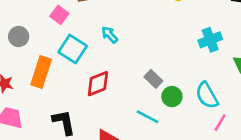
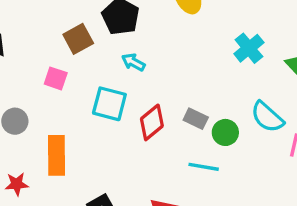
cyan arrow: (110, 35) -> (133, 62), moved
cyan square: (73, 49) -> (109, 104), moved
red diamond: (98, 84) -> (152, 122), moved

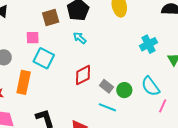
pink square: (56, 78) -> (33, 38), turned -32
cyan square: (109, 104) -> (44, 58), moved
gray rectangle: (196, 119) -> (106, 86), moved

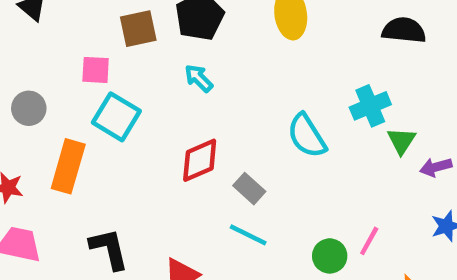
cyan cross: (149, 44) -> (370, 106), moved
cyan semicircle: (151, 86) -> (307, 136), moved
green circle: (124, 90) -> (330, 256), moved

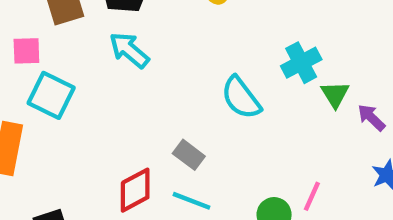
cyan arrow: (199, 78) -> (129, 50), size x1.4
red diamond: (200, 160) -> (135, 190), moved
purple arrow: (436, 167) -> (371, 118), turned 64

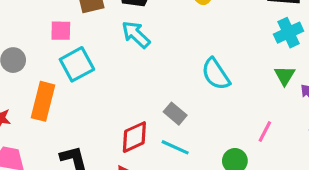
cyan cross: (301, 63) -> (289, 33), moved
cyan square: (51, 95) -> (77, 64), turned 32
pink line: (312, 196) -> (265, 132), moved

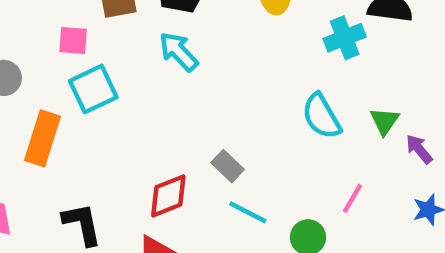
cyan cross: (289, 33) -> (345, 38), moved
cyan semicircle: (216, 74) -> (322, 116), moved
cyan line: (175, 147) -> (248, 212), moved

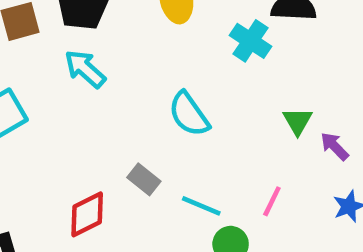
cyan cross: (345, 38) -> (250, 41), turned -30
cyan semicircle: (322, 116) -> (189, 114), moved
cyan line: (248, 212) -> (201, 206), moved

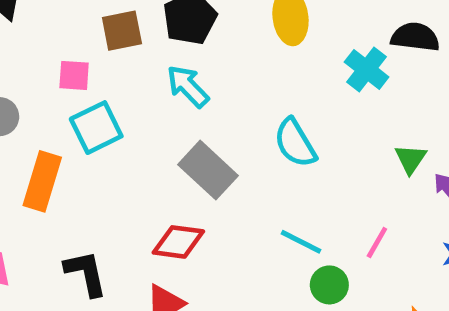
gray rectangle: (144, 179) -> (208, 170), moved, size x1.6
red diamond: (87, 214) -> (178, 242), turned 30

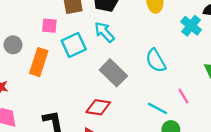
cyan square: (96, 128) -> (74, 45), moved
orange rectangle: (42, 181) -> (39, 62), moved
pink line: (377, 242) -> (183, 96), moved, turned -63

